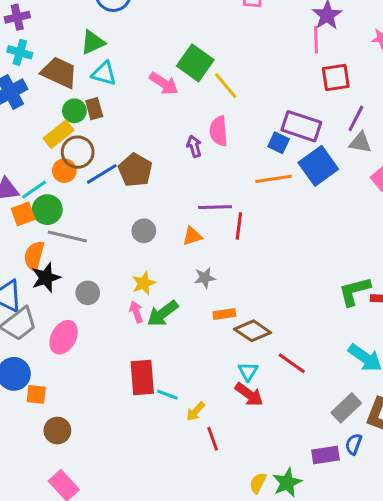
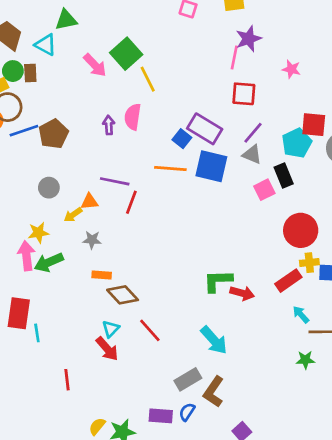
green triangle: (93, 42) -> (66, 20), moved
blue square: (318, 166) -> (211, 166), turned 36
pink arrow: (136, 312) -> (26, 256), size x1.5
cyan line: (167, 395) -> (37, 333), turned 48
yellow arrow: (196, 411) -> (73, 215), moved

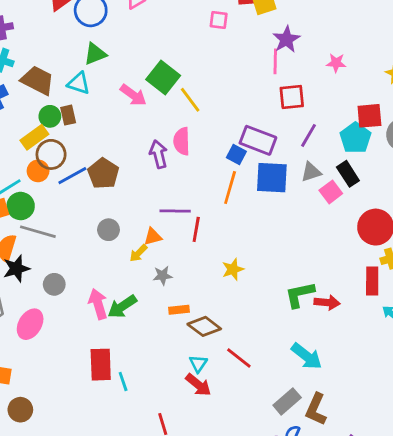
purple arrow: (109, 125) -> (159, 154), size x1.4
gray triangle: (252, 154) -> (311, 172), moved, turned -30
orange line: (170, 168) -> (230, 187), turned -68
yellow star: (38, 233) -> (233, 269), moved
red rectangle: (288, 281) -> (372, 281), turned -45

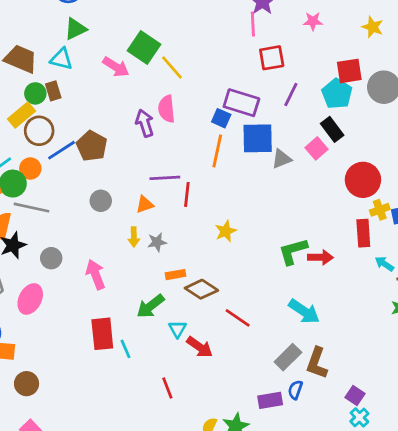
orange circle: (38, 171) -> (30, 168), moved
gray triangle: (311, 172) -> (281, 159), moved
yellow arrow: (138, 253) -> (134, 237), moved, turned -42
green arrow: (122, 307) -> (150, 306), moved
cyan triangle: (198, 364) -> (177, 329), moved

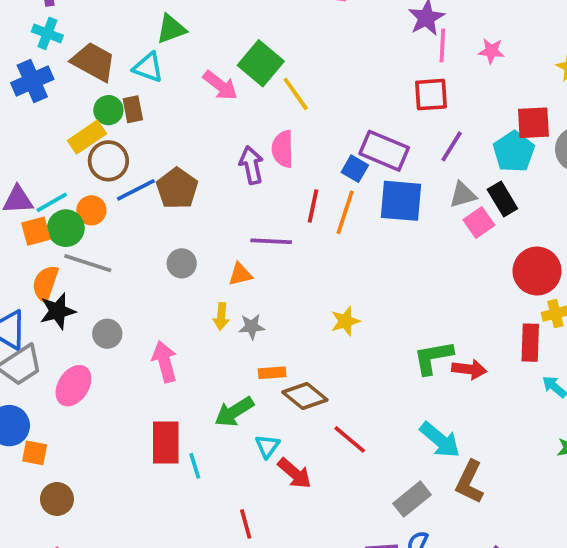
pink line: (253, 24) -> (442, 45), moved
gray triangle: (281, 159) -> (463, 195), moved
red line: (187, 194) -> (313, 206), moved
brown L-shape: (317, 363) -> (470, 482), moved

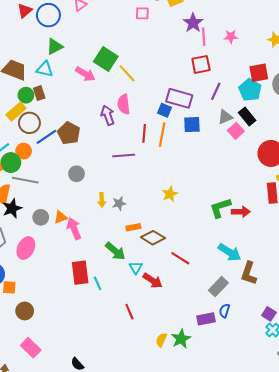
blue square: (401, 201) -> (192, 125), size x0.7
orange triangle: (240, 274) -> (61, 217), moved
green arrow: (234, 412) -> (115, 251), turned -100

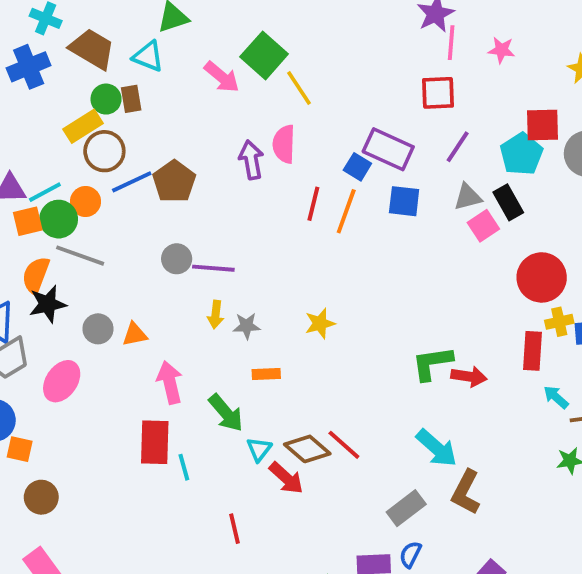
purple line: (124, 156) -> (213, 268), moved
yellow star: (170, 194) -> (320, 323), moved
pink arrow: (74, 229) -> (170, 382), moved
brown diamond: (153, 238) -> (307, 449), moved

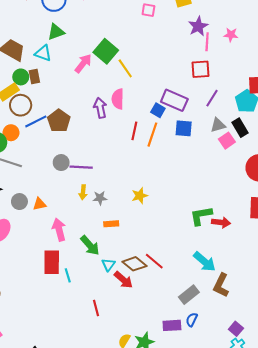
pink star: (501, 50) -> (231, 35), moved
pink arrow: (222, 77) -> (83, 63), turned -90

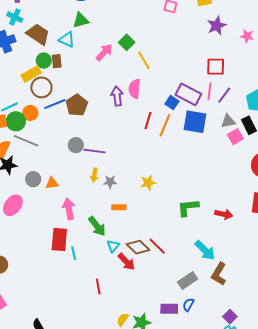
pink line: (207, 42) -> (209, 91), moved
green square: (106, 51) -> (127, 42), size x0.7
blue square: (184, 128) -> (195, 122), size x1.4
green L-shape: (201, 216) -> (188, 207), moved

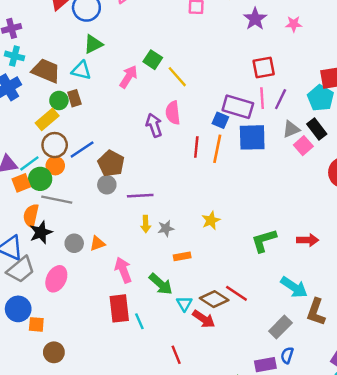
brown circle: (41, 87) -> (55, 145), moved
brown pentagon: (77, 105) -> (111, 163), moved
gray circle: (76, 145) -> (107, 185), moved

